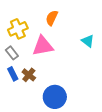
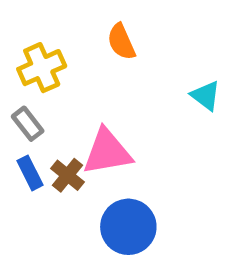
orange semicircle: (52, 18) -> (121, 42), turned -49
pink triangle: (43, 46) -> (107, 152), moved

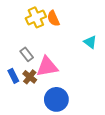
yellow cross: (42, 68) -> (36, 17), moved
gray rectangle: (28, 124) -> (27, 54), moved

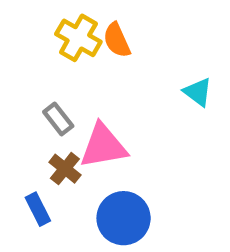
yellow cross: (36, 17) -> (78, 38), turned -36
blue rectangle: (13, 76) -> (38, 209), moved

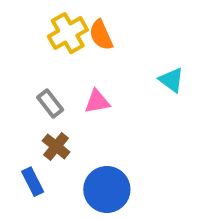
yellow cross: (78, 38) -> (68, 33), turned 30
pink triangle: (103, 146) -> (97, 101), moved, size x0.6

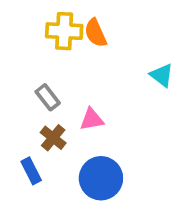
yellow cross: (68, 33) -> (64, 31), turned 33
pink triangle: (97, 101) -> (92, 119), moved

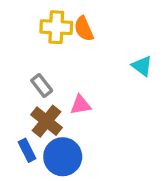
brown cross: (53, 138) -> (47, 121), size x1.4
blue circle: (101, 178) -> (63, 157), moved

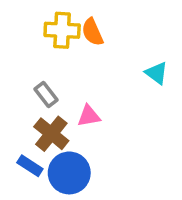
blue rectangle: (27, 150) -> (30, 166), turned -30

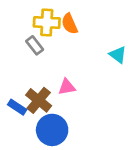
gray rectangle: (46, 94) -> (35, 45), moved
blue rectangle: (30, 166) -> (17, 107), moved

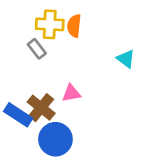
orange semicircle: (70, 24) -> (74, 26), turned 30
blue rectangle: (17, 107) -> (18, 115), size x1.4

